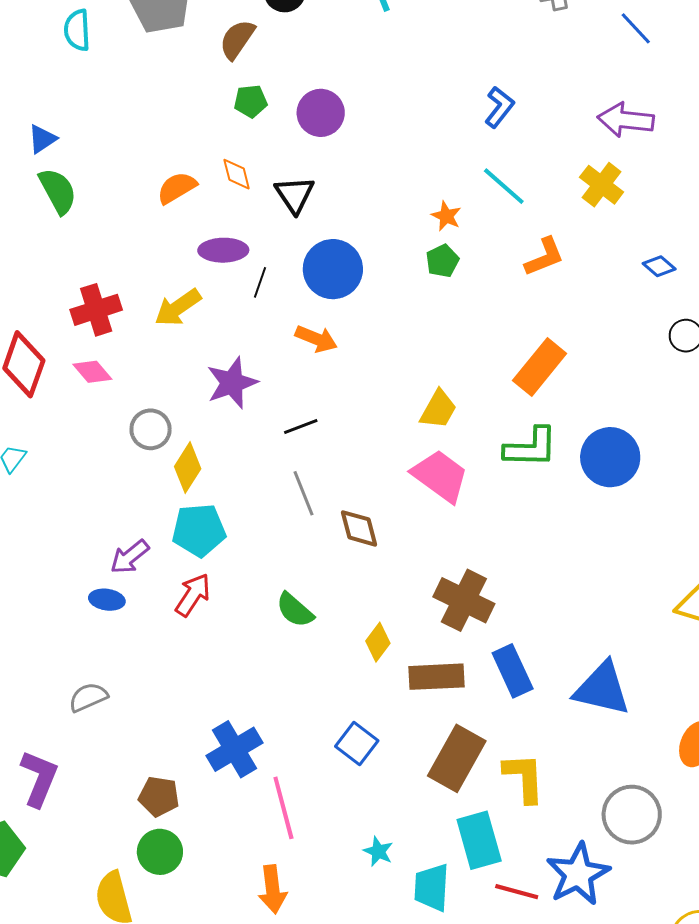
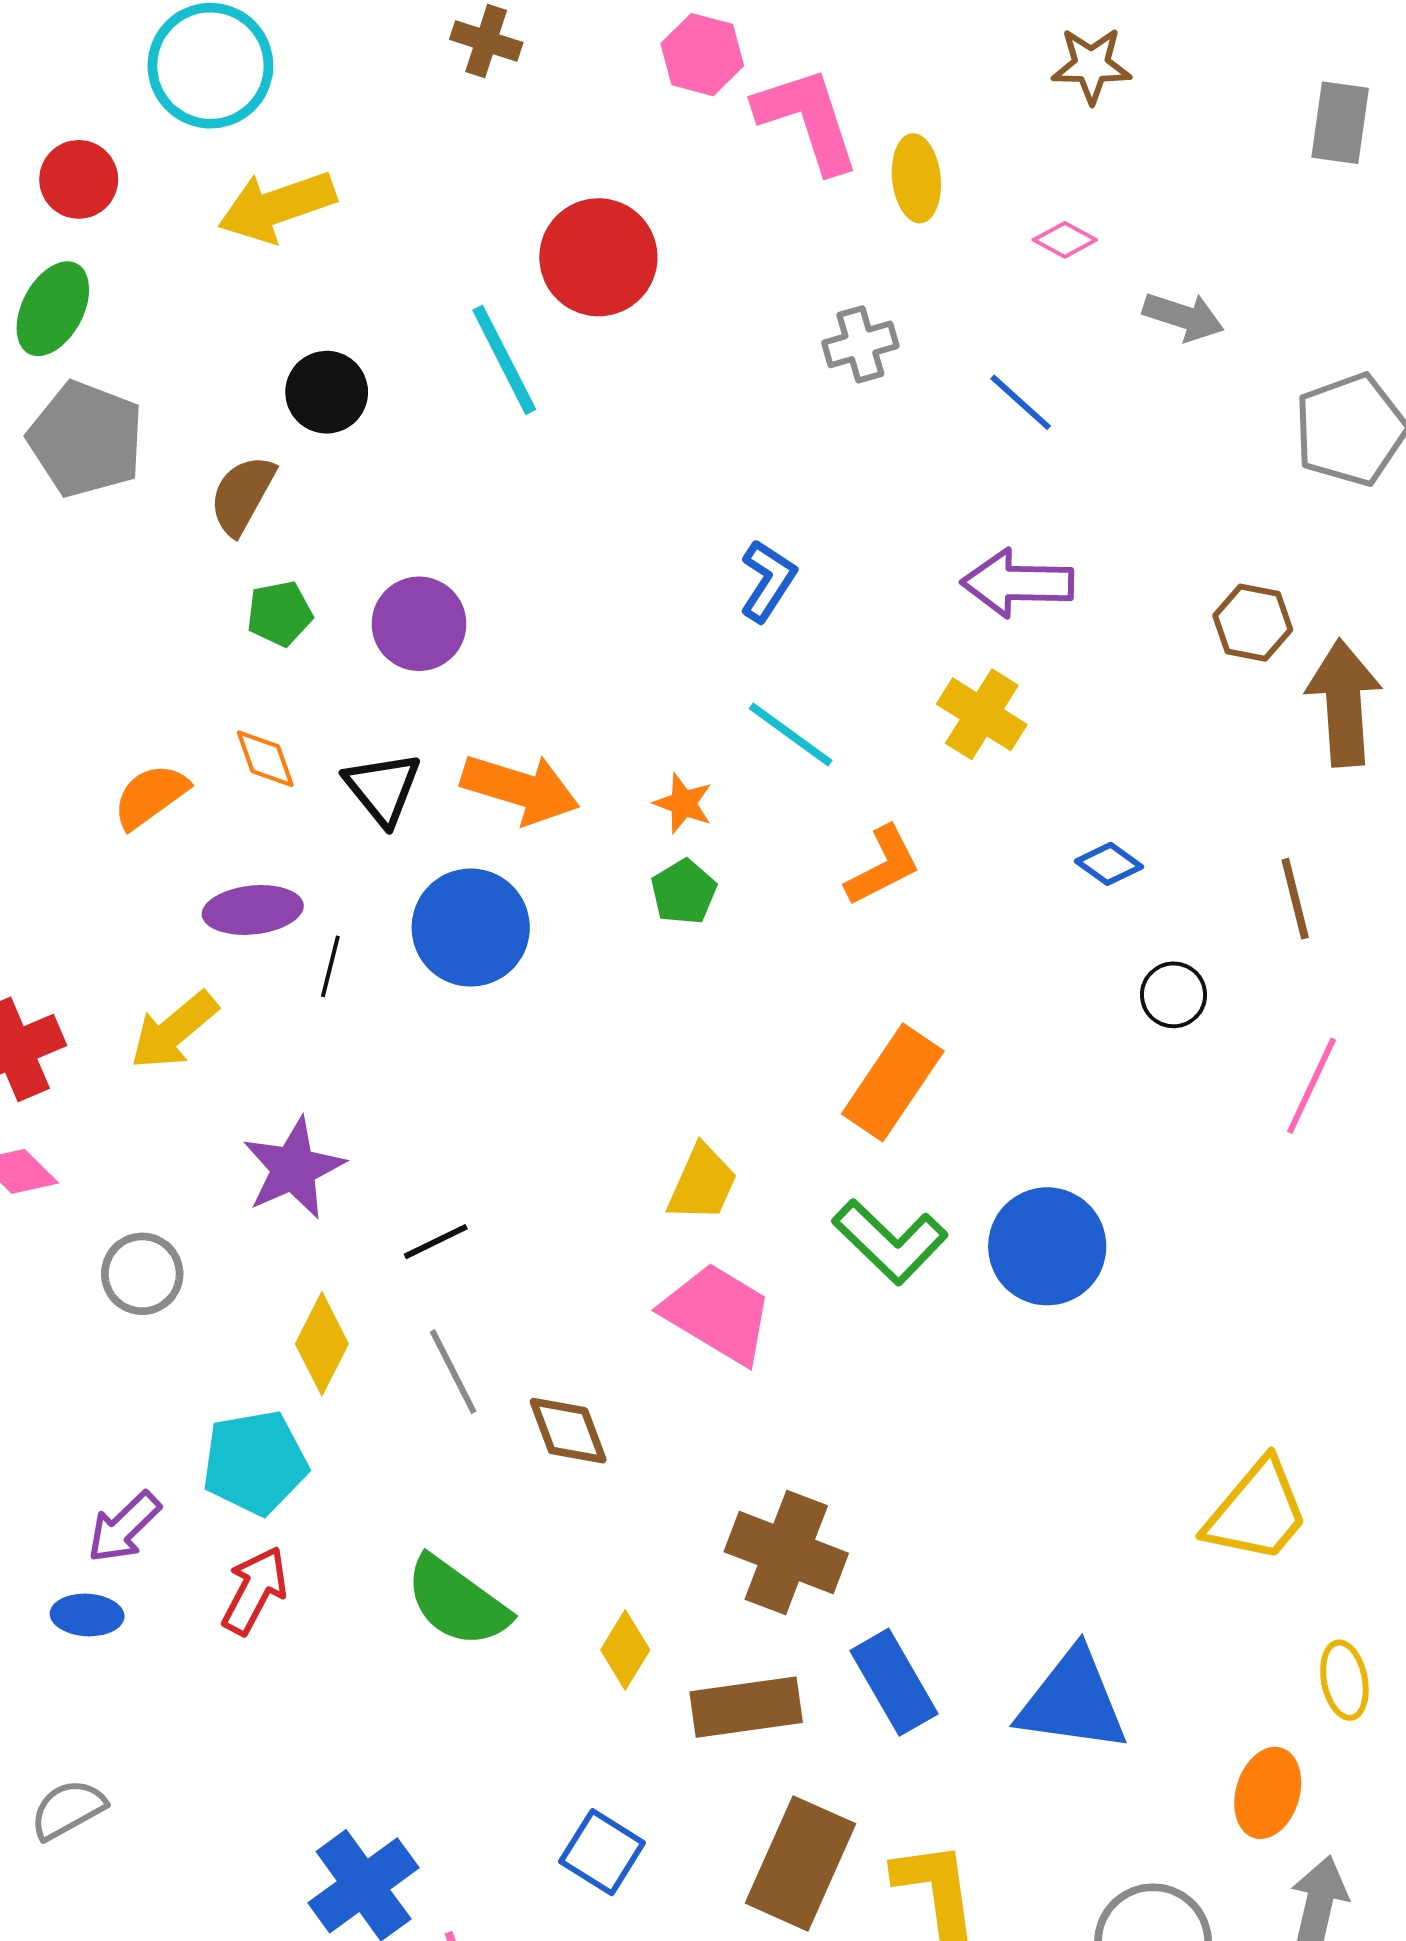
orange arrow: (316, 339) -> (520, 789), moved, size x1.4
green L-shape: (531, 448) -> (890, 1242), turned 48
yellow diamond: (188, 468) -> (322, 1344), moved
green semicircle: (295, 610) -> (457, 1602), size x1.4

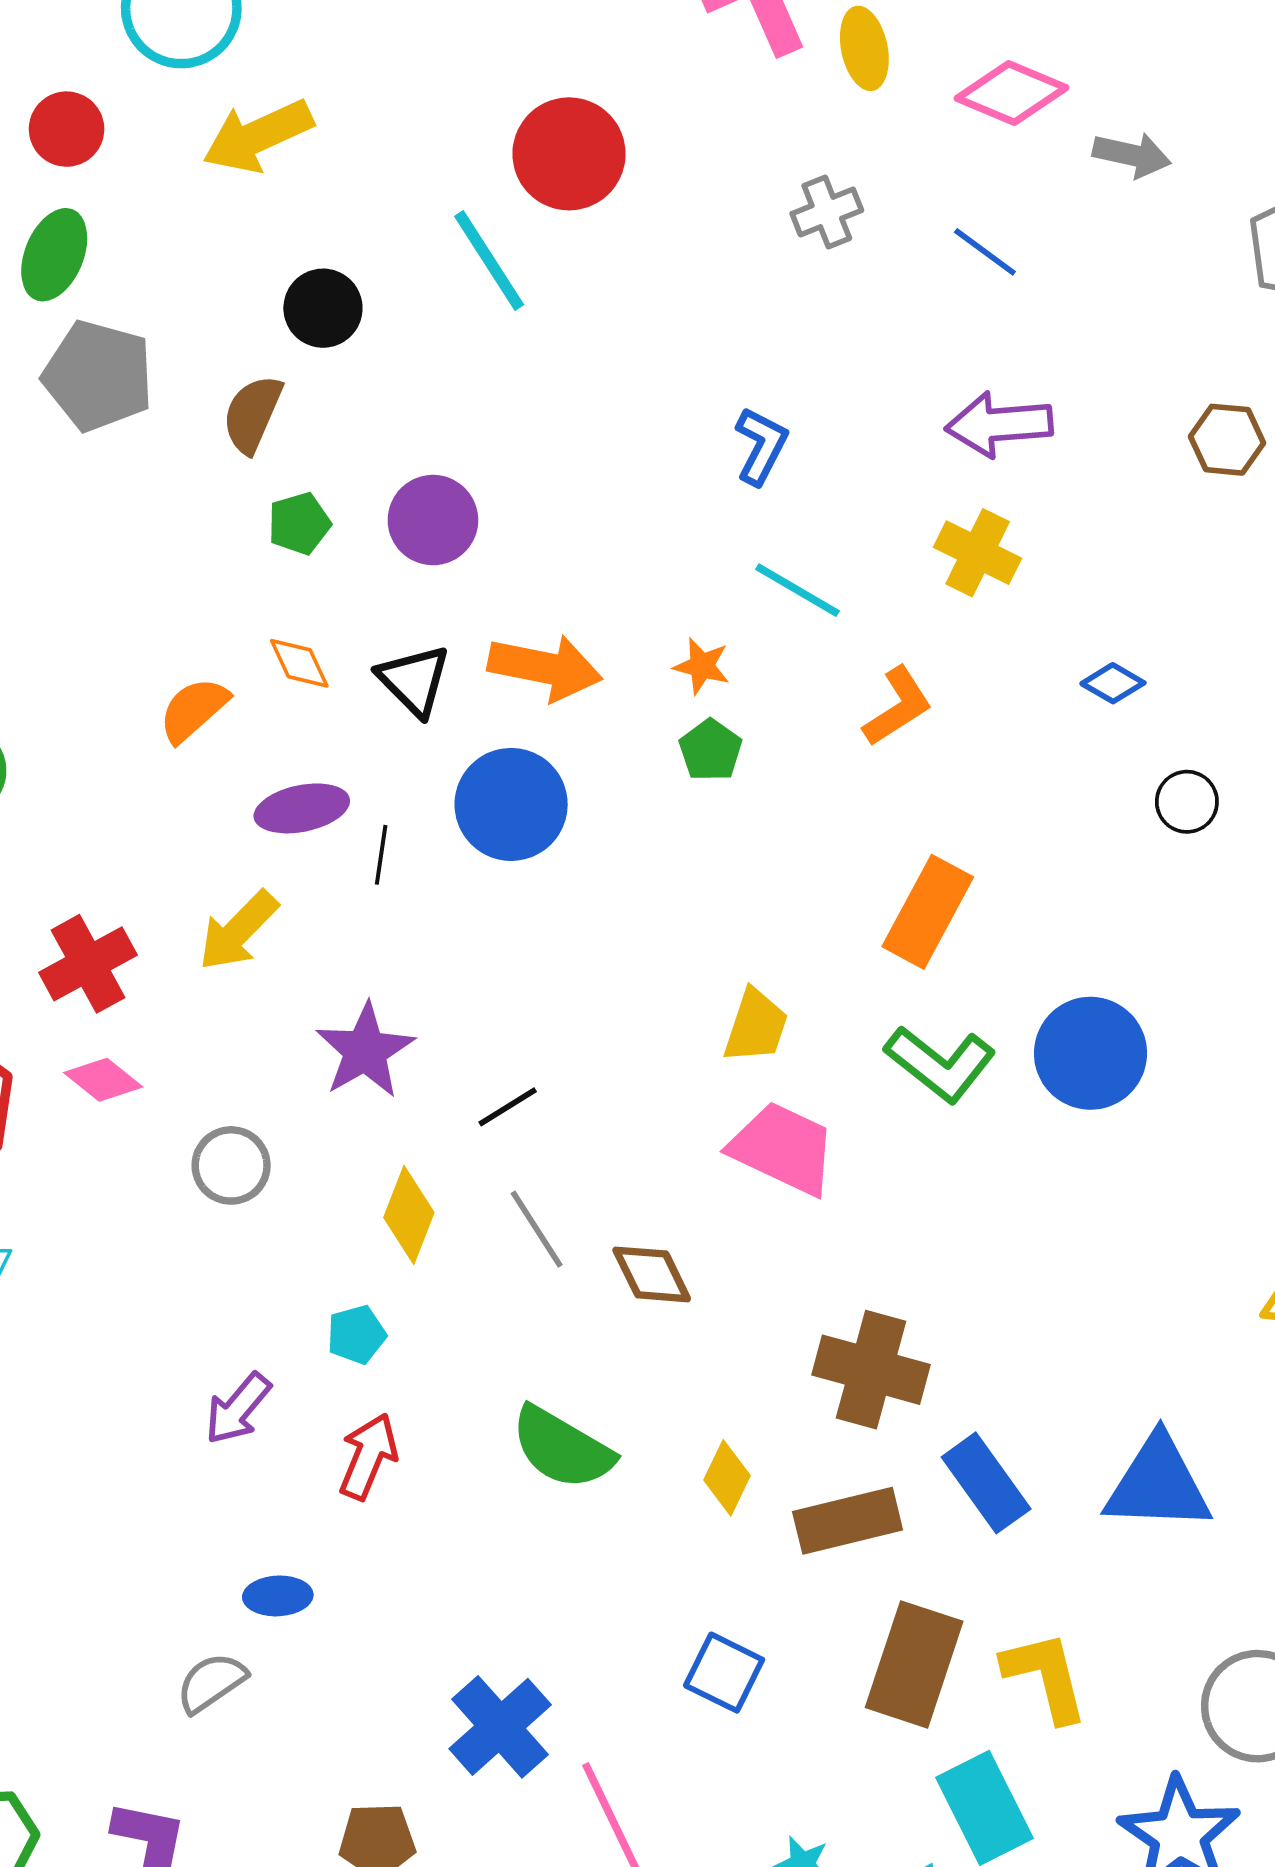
pink diamond: (1065, 240) -> (1012, 93), size x1.8
cyan pentagon: (255, 1463) -> (356, 1335), size x0.6
blue ellipse: (87, 1615) -> (278, 1596), moved

